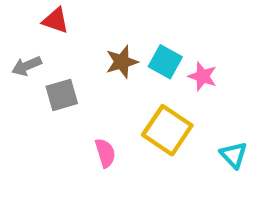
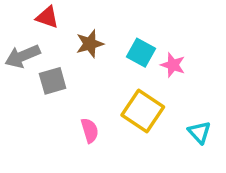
brown star: (122, 62) -> (90, 44), moved
gray arrow: (27, 66) -> (23, 56), size x1.4

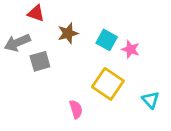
pink semicircle: (90, 130) -> (76, 109), moved

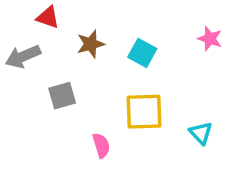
pink star: (131, 49) -> (210, 39), moved
gray square: (40, 61) -> (62, 96), moved
yellow square: (108, 84) -> (144, 112), turned -36

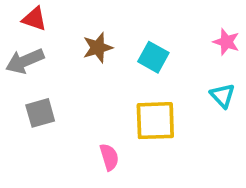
red triangle: (48, 17) -> (34, 19), moved
gray square: (62, 96) -> (40, 113), moved
cyan triangle: (201, 133) -> (222, 96), moved

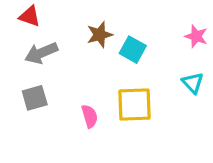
brown star: (98, 48) -> (100, 35), moved
gray arrow: (25, 61) -> (41, 53), moved
pink semicircle: (109, 157) -> (90, 116), moved

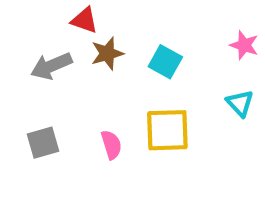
red triangle: (30, 16) -> (84, 20), moved
brown star: (100, 35) -> (107, 53), moved
gray square: (35, 98) -> (43, 143), moved

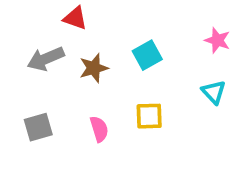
brown star: (107, 53) -> (94, 68), moved
cyan square: (165, 62) -> (147, 55), turned 32
yellow square: (167, 130) -> (149, 116), size x0.7

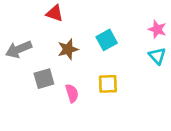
gray arrow: (46, 59) -> (19, 49), moved
cyan triangle: (214, 92) -> (157, 56), moved
gray square: (38, 127) -> (44, 79), moved

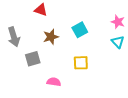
gray arrow: (19, 49) -> (14, 37), turned -84
pink semicircle: (72, 93) -> (54, 82), moved, turned -64

